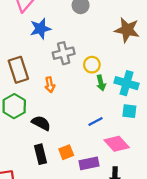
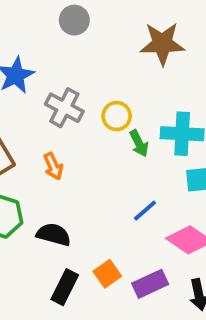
gray cross: (64, 53) -> (64, 108), turned -35
black rectangle: (41, 154) -> (65, 287), turned 54

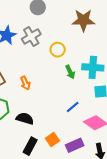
gray cross: (64, 108) -> (31, 37), moved, turned 30
yellow circle: (117, 116) -> (58, 50), moved

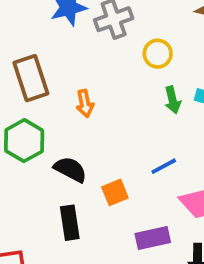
orange square: (52, 140) -> (115, 192), moved
black rectangle: (30, 146) -> (70, 223), turned -48

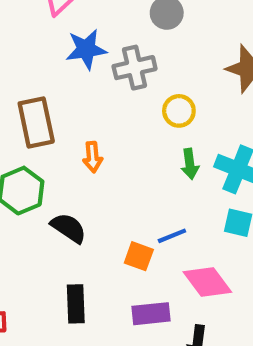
orange square: (115, 192) -> (139, 256), moved, turned 36
black rectangle: (70, 223) -> (76, 304), moved

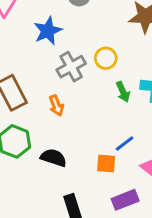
blue star: (86, 49) -> (48, 31), moved
gray cross: (135, 68) -> (71, 67), moved

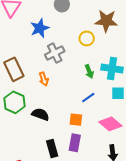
yellow circle: (106, 58) -> (87, 38), moved
blue line: (125, 144) -> (88, 98), moved
purple rectangle: (125, 200) -> (75, 143), moved, turned -60

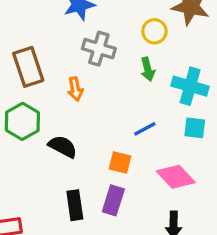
gray cross: (55, 53) -> (99, 49), turned 36
green arrow: (89, 71) -> (148, 69), moved

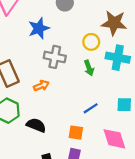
cyan cross: (190, 86) -> (118, 58), moved
orange arrow: (75, 89) -> (41, 86), turned -96
pink diamond: (176, 177) -> (114, 139), turned 30

